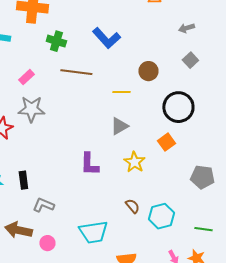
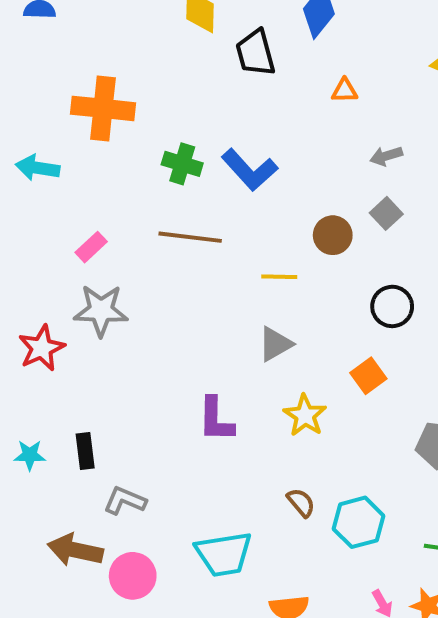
gray arrow: (186, 28) -> (386, 156), moved
green cross: (56, 41) -> (182, 164), moved
gray square: (190, 60) -> (386, 213), moved
black circle: (178, 107) -> (392, 306), size x0.7
pink circle: (47, 243) -> (133, 576), size x1.5

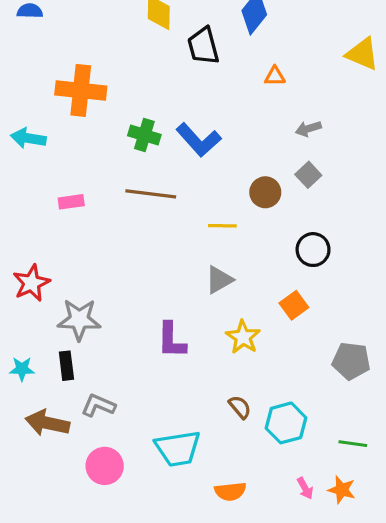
pink rectangle: (91, 247) -> (71, 202), turned 35
gray star: (101, 310) -> (79, 320), moved
brown arrow: (75, 550) -> (47, 423), moved

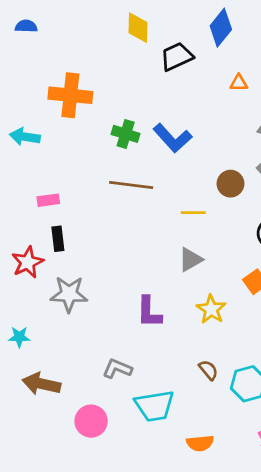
black trapezoid: (203, 46) -> (177, 57), turned 80
pink rectangle: (71, 202) -> (48, 200), moved
black rectangle: (66, 366) -> (58, 239), moved
gray L-shape: (98, 405) -> (117, 369), moved

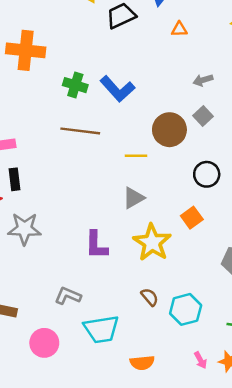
orange triangle: (239, 83) -> (179, 29), moved
brown circle: (230, 184) -> (169, 130), size x1.4
yellow star: (211, 309) -> (152, 242), size x1.4

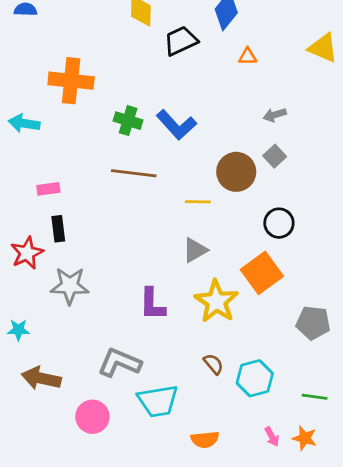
orange square: (192, 218) -> (262, 273), size x1.6
gray L-shape: (68, 296) -> (119, 363), size x1.4

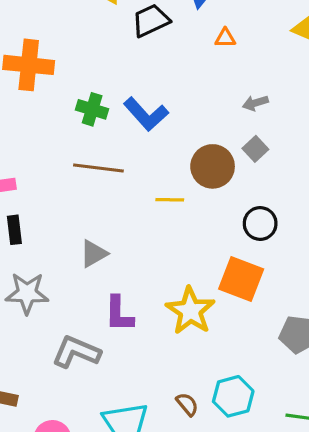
gray triangle: (195, 250) -> (94, 254), moved
orange square: (262, 273) -> (241, 279), turned -33
gray L-shape: (119, 363) -> (76, 352), moved
brown semicircle: (213, 364) -> (187, 404), moved

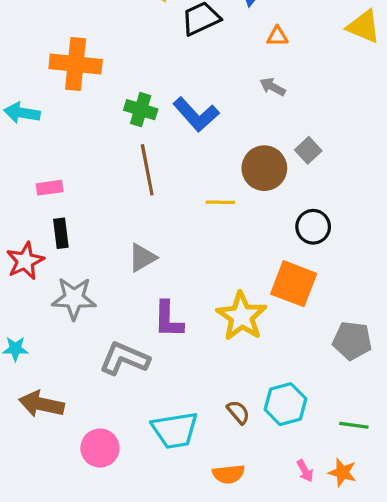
gray arrow: (255, 103) -> (272, 87), moved, turned 45
brown line: (98, 168) -> (147, 170), turned 72

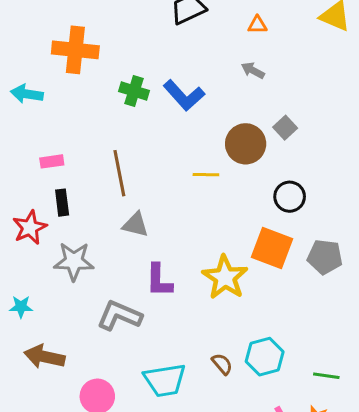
brown line: (147, 170) -> (119, 173), moved
gray triangle: (142, 258) -> (135, 225), turned 44
gray pentagon: (352, 341) -> (325, 257), moved

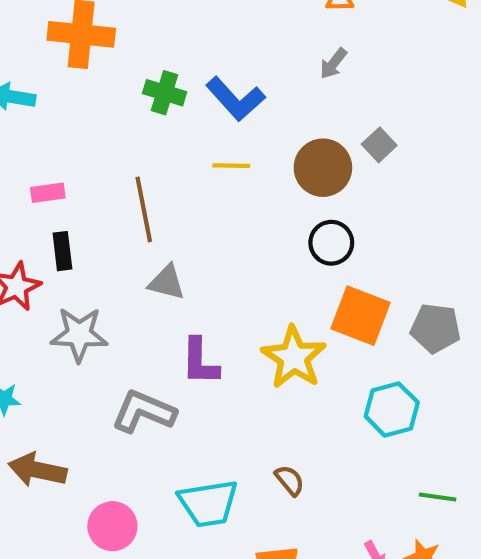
gray arrow: (253, 70) -> (333, 63), turned -80
yellow line: (206, 175) -> (231, 166), moved
black circle: (290, 197) -> (331, 243), moved
cyan hexagon: (265, 357) -> (392, 409), moved

